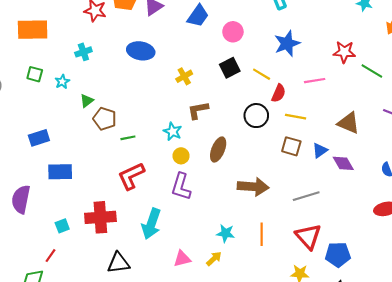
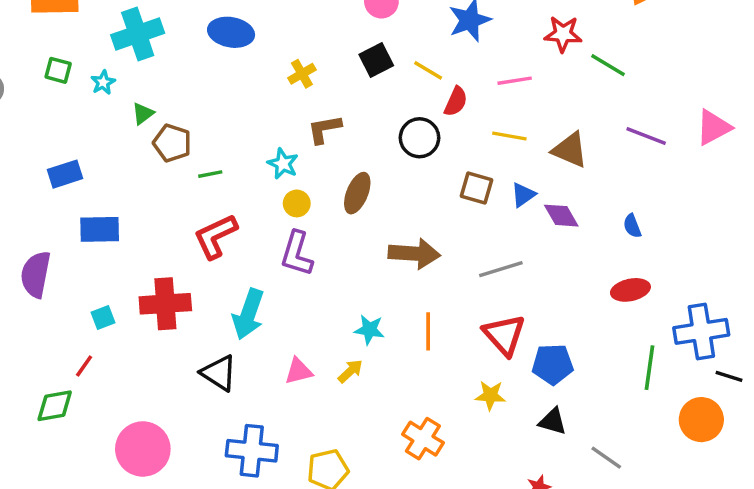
cyan cross: (83, 52) -> (138, 34), size x1.8
yellow line: (296, 117) -> (509, 136), moved
black triangle: (118, 263) -> (219, 373), moved, turned 40

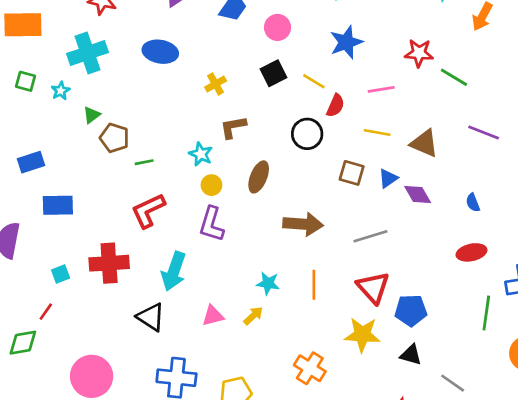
yellow star: (490, 395) -> (362, 335), size x1.5

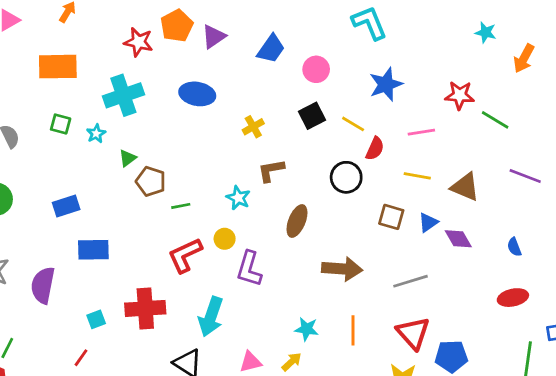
yellow circle: (211, 185) -> (225, 239), moved

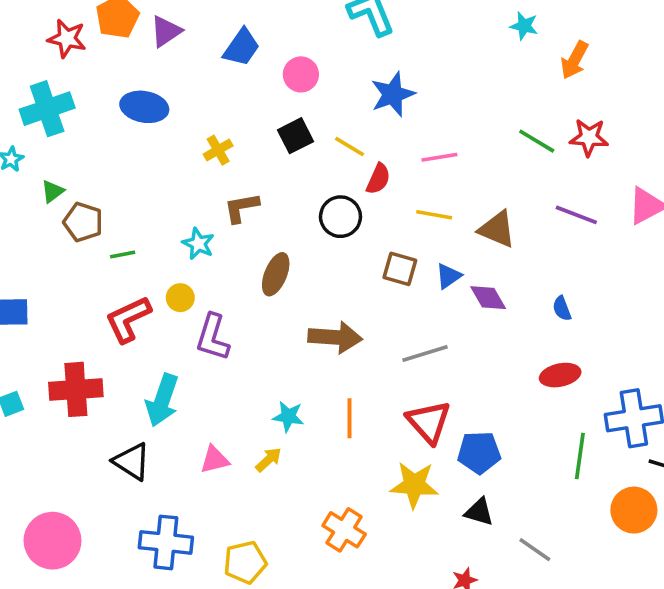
red star: (460, 95) -> (589, 137), moved

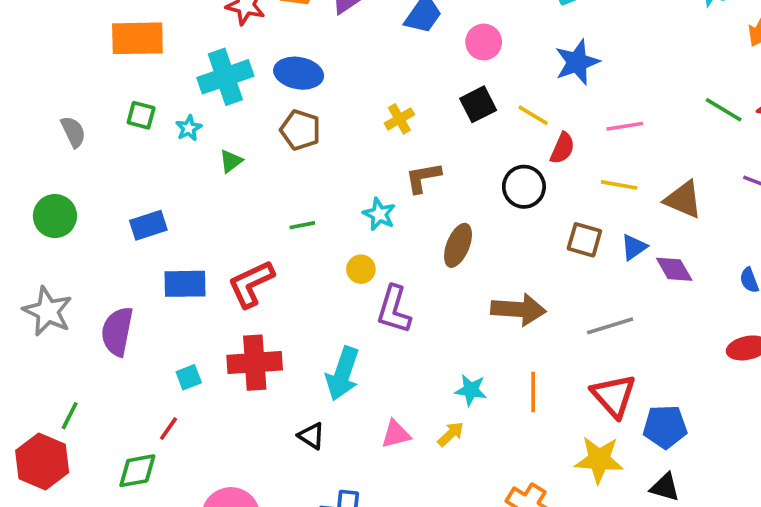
blue ellipse: (144, 107) -> (299, 73), moved
brown pentagon: (83, 222) -> (300, 130), moved
red L-shape: (128, 319) -> (251, 284), moved
black triangle: (132, 461) -> (311, 436), size x0.7

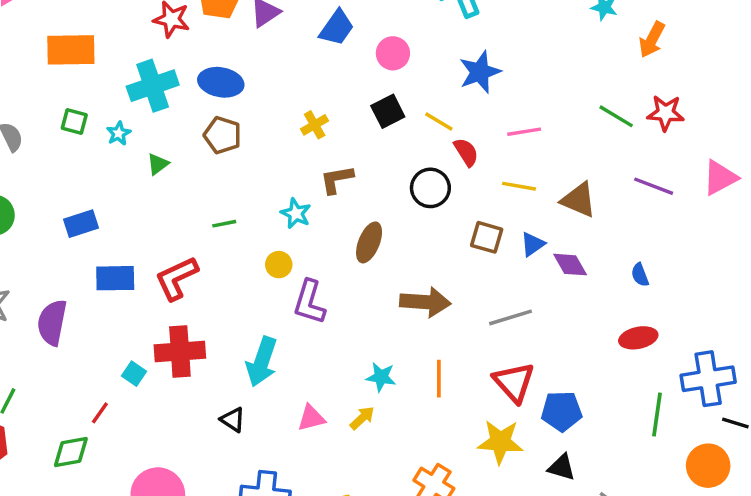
red semicircle: (562, 148) -> (466, 152), turned -56
cyan square: (189, 377) -> (134, 374), moved, turned -35

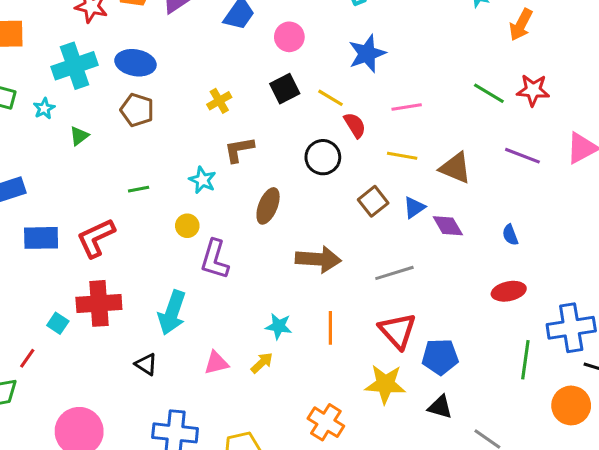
brown square: (487, 237) -> (373, 201), turned 36

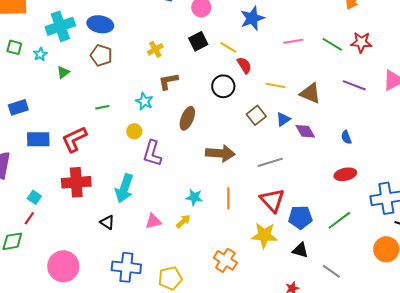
pink line: (407, 107) -> (293, 41), moved
cyan square: (58, 323) -> (34, 197), moved
green line: (525, 360) -> (339, 220), moved, turned 45

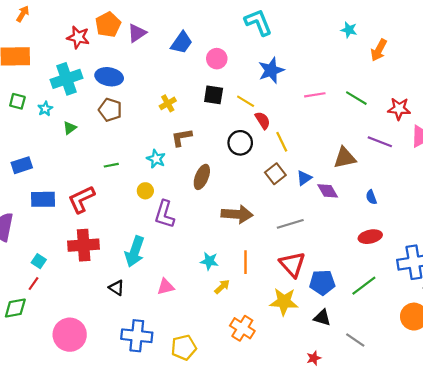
black square: (198, 41) -> (214, 95), turned 36
red star: (361, 42) -> (399, 109), moved
yellow line: (275, 85) -> (282, 142), moved, turned 54
brown triangle: (310, 93) -> (345, 158), moved, turned -35
yellow arrow: (183, 221) -> (222, 287), moved

